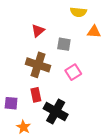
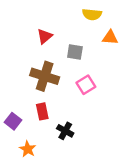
purple square: (11, 103) -> (13, 121), turned 32
black cross: (56, 112) -> (65, 131), size x0.6

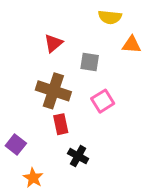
red rectangle: (42, 111) -> (61, 124), moved

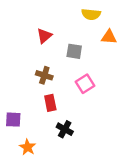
brown cross: (53, 91) -> (44, 75), size x0.6
purple square: (16, 145) -> (13, 120), turned -35

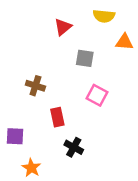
red triangle: (44, 36) -> (63, 27), moved
brown cross: (44, 75) -> (35, 86), moved
pink square: (85, 84) -> (97, 95), turned -30

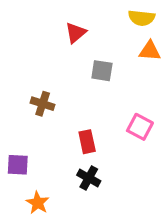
yellow semicircle: (104, 16) -> (142, 18), moved
pink square: (97, 95) -> (140, 127), moved
red rectangle: (57, 117) -> (87, 142), moved

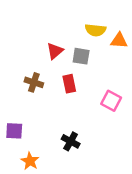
yellow semicircle: (142, 18) -> (95, 30), moved
red triangle: (76, 33) -> (55, 51), moved
red rectangle: (87, 142) -> (69, 84), moved

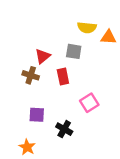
red triangle: (55, 51) -> (43, 56), moved
pink square: (111, 101) -> (89, 103), moved, turned 30
purple square: (14, 131) -> (37, 115), moved

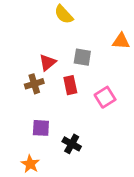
yellow semicircle: (87, 28) -> (64, 14), moved, turned 42
brown cross: (31, 75) -> (34, 84), turned -35
pink square: (89, 103) -> (105, 97), moved

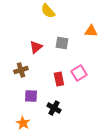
brown cross: (34, 84) -> (21, 70), moved
red rectangle: (70, 85) -> (59, 79), moved

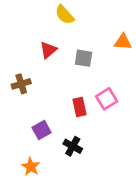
red triangle: (36, 47) -> (48, 50), moved
brown cross: (21, 70) -> (21, 84), moved
purple square: (31, 96) -> (42, 130), turned -32

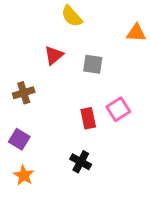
orange triangle: (123, 42) -> (136, 33), moved
purple square: (42, 130) -> (19, 139), moved, turned -30
orange star: (31, 167) -> (24, 175), moved

